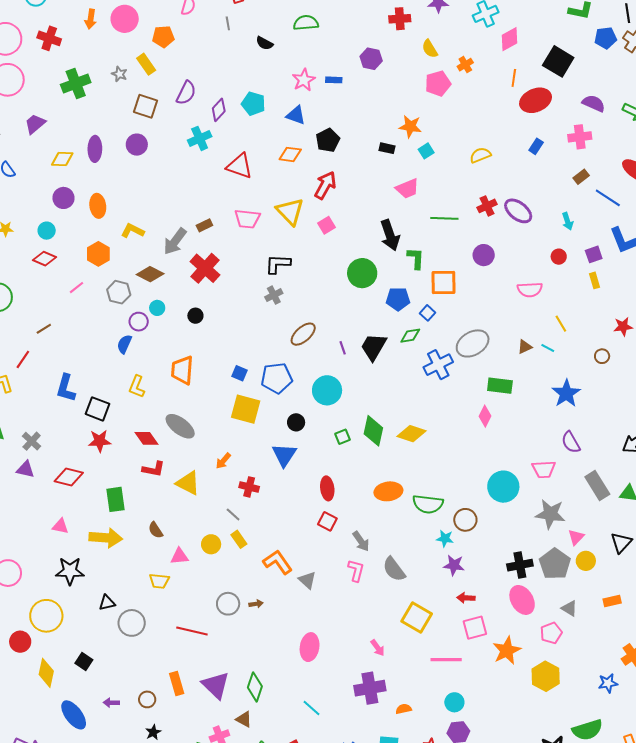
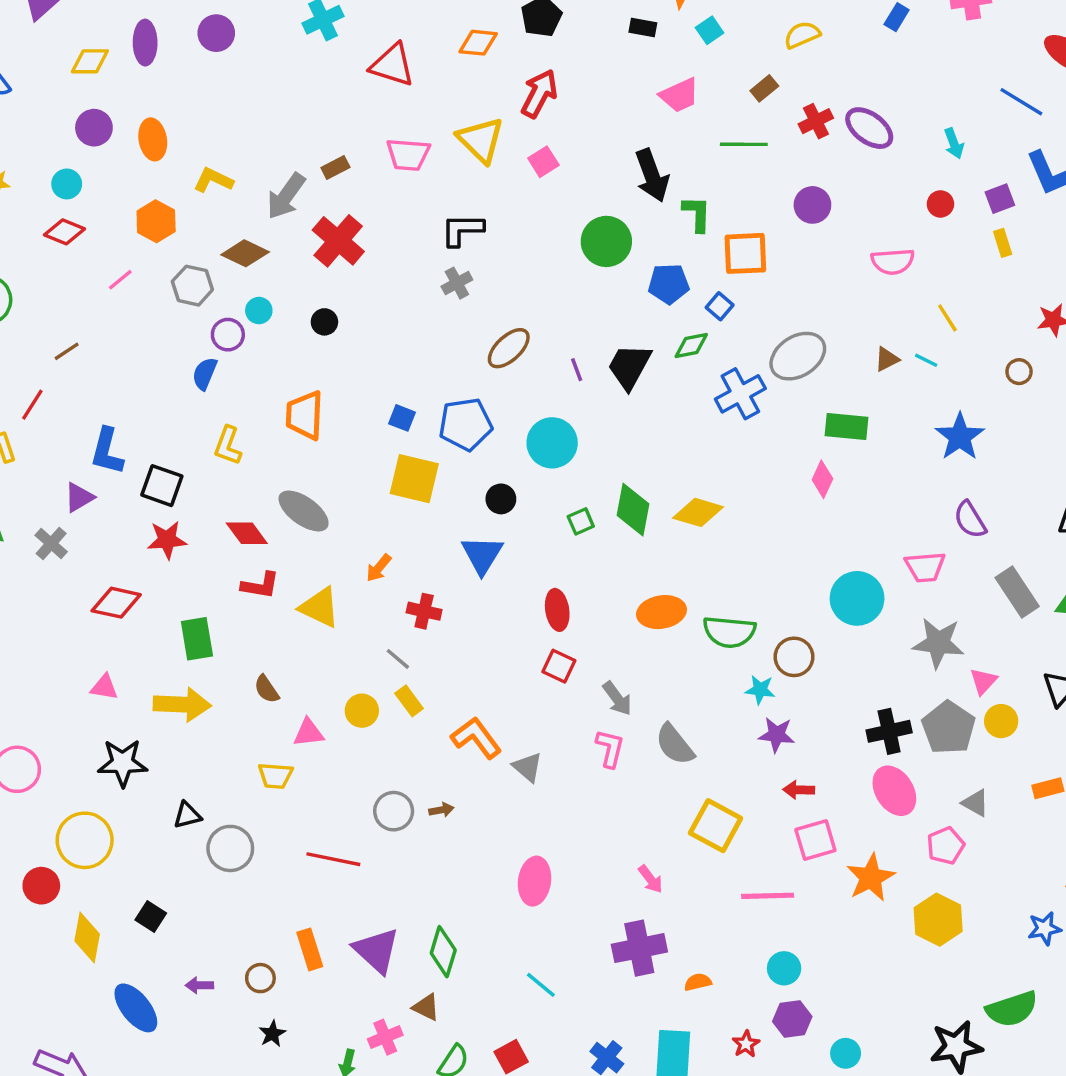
brown rectangle: (581, 177) -> (764, 88), moved
purple triangle: (25, 469) -> (79, 497), moved, turned -42

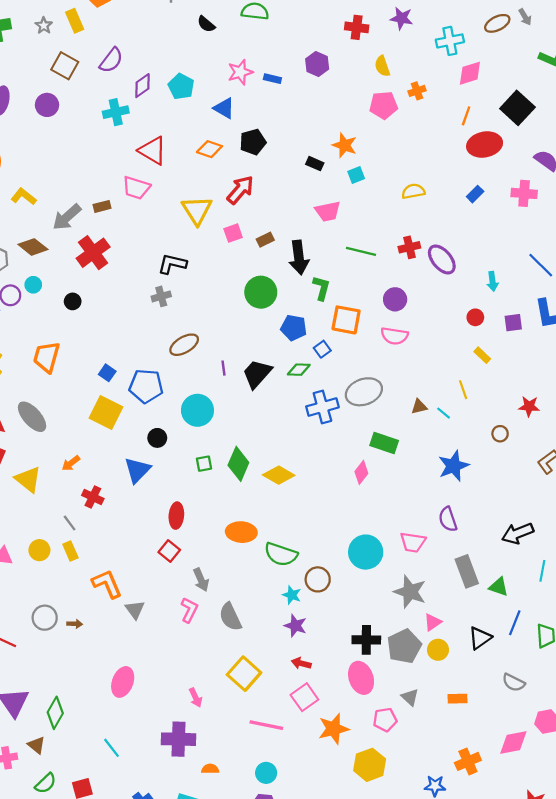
brown rectangle: (764, 88) -> (265, 240), moved
pink trapezoid: (408, 155) -> (136, 188), moved
yellow rectangle: (1003, 243) -> (482, 355), moved, turned -42
pink semicircle: (893, 262) -> (394, 336), moved
pink square: (815, 840) -> (304, 697), turned -32

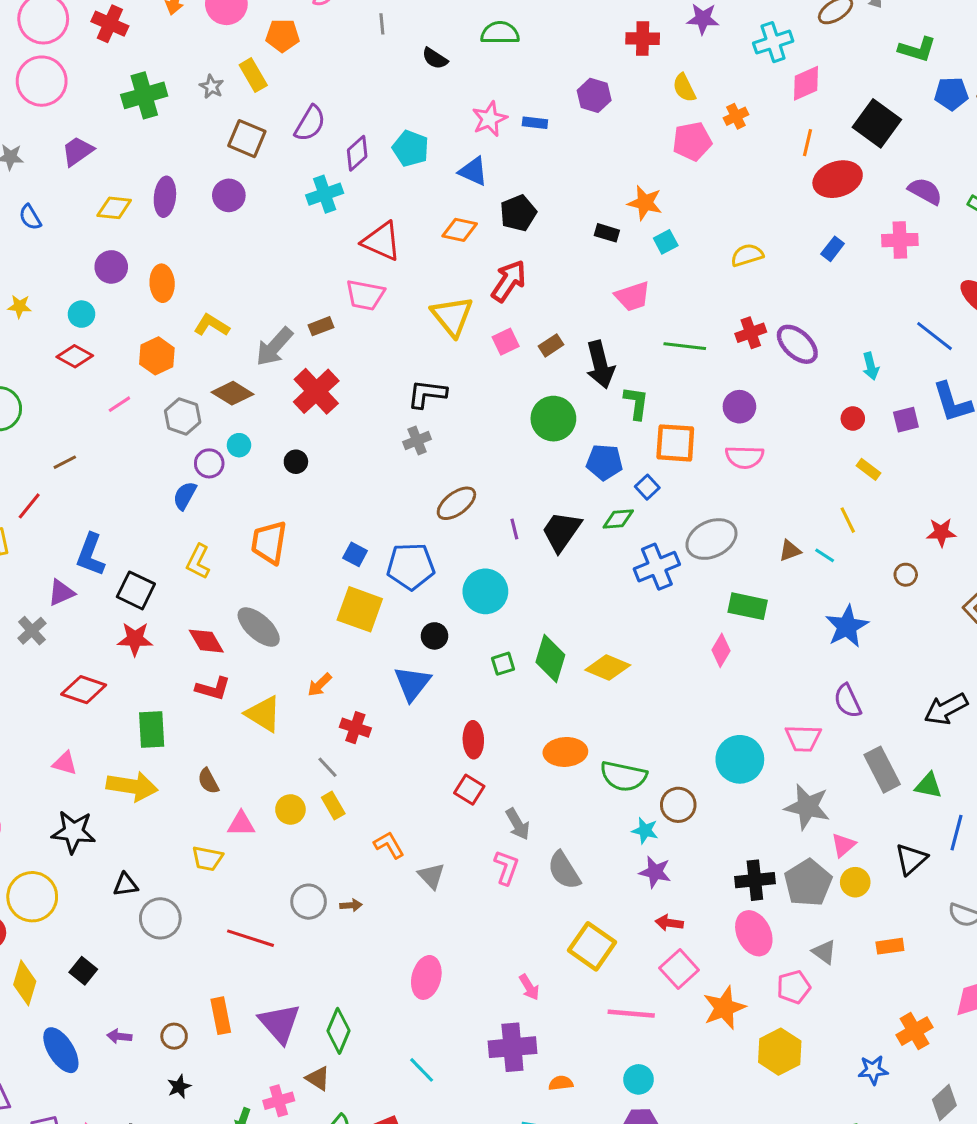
orange L-shape: (107, 584) -> (389, 845), size x0.7

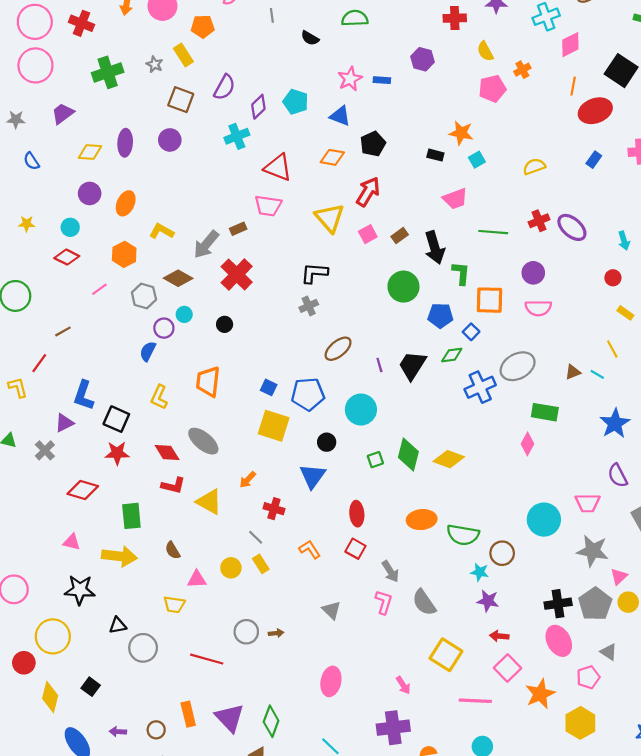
orange ellipse: (162, 283) -> (126, 203), turned 30
orange L-shape: (389, 845) -> (310, 549), moved

